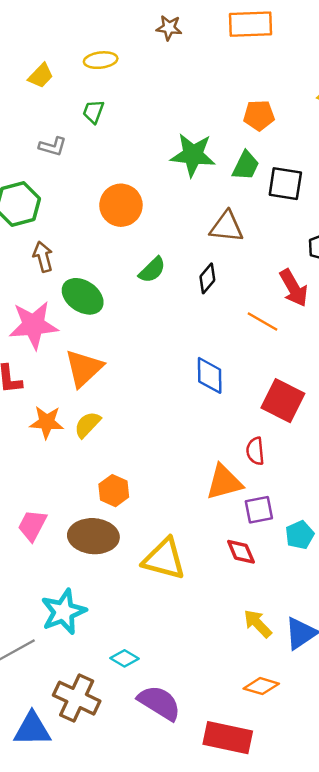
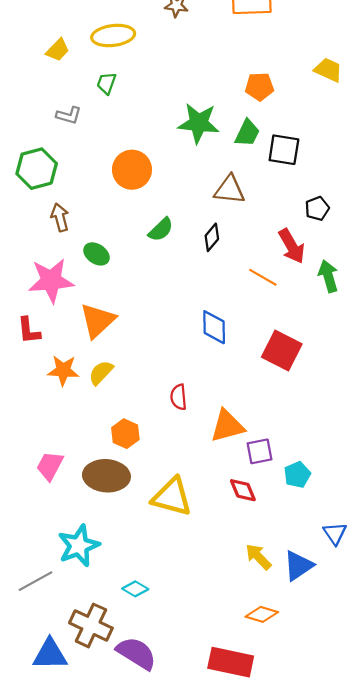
yellow ellipse: (101, 60) -> (113, 35), size x1.4
green ellipse: (83, 296) -> (96, 254), size x0.7
red semicircle: (255, 451) -> (179, 397), moved
purple semicircle: (159, 703) -> (136, 653), moved

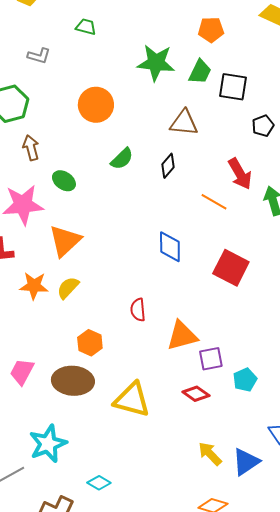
green trapezoid: (106, 83) -> (86, 27), moved, turned 85
black pentagon: (317, 209) -> (263, 126), moved
red diamond: (243, 490) -> (196, 394), turned -32

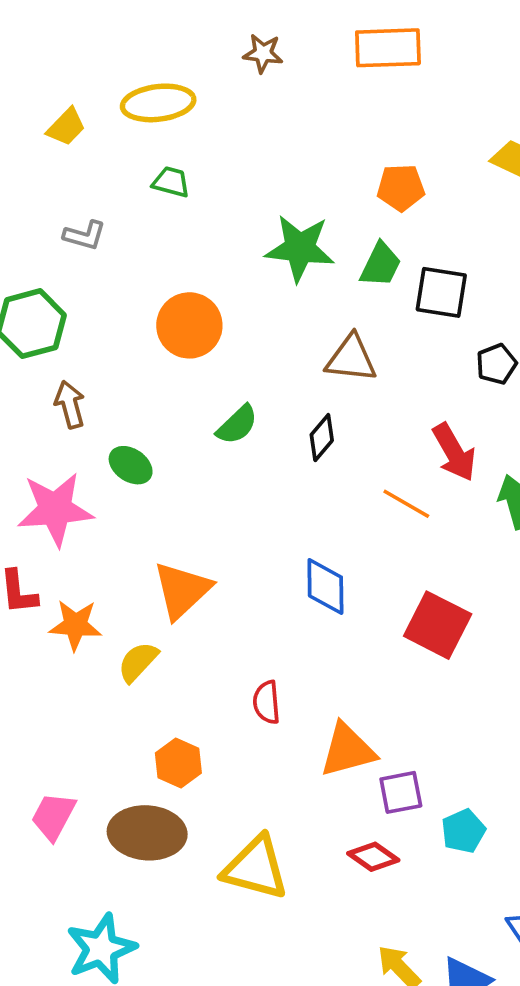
orange triangle: (65, 241) -> (182, 590), moved
orange star: (34, 286) -> (75, 625), moved

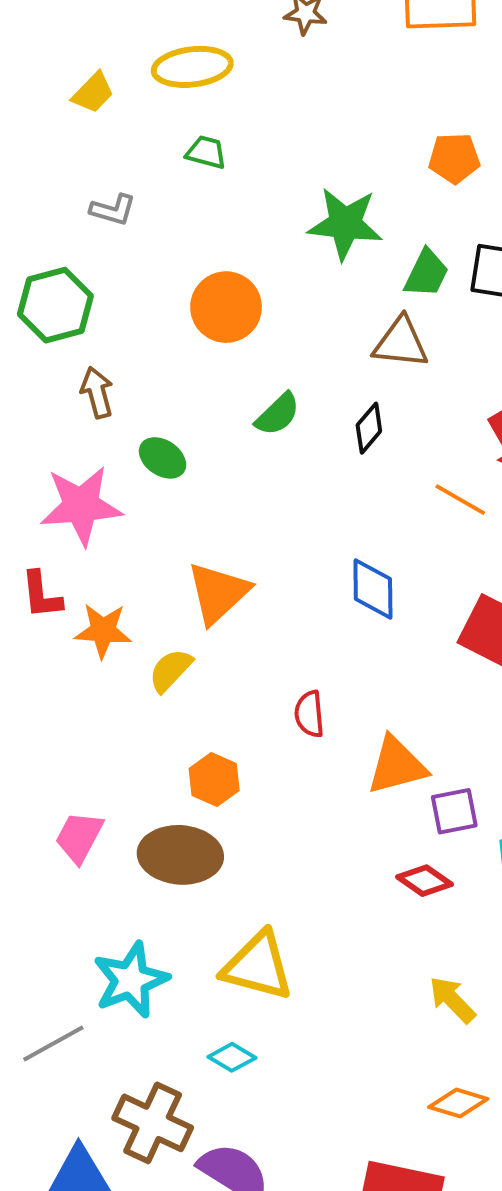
green trapezoid: (381, 265) -> (426, 273), moved
yellow triangle: (256, 868) -> (258, 966), moved

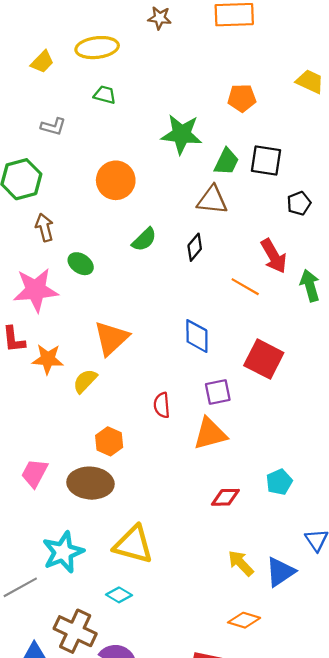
purple square: (454, 811) -> (218, 392), moved
red diamond: (425, 881) -> (225, 497), turned -36

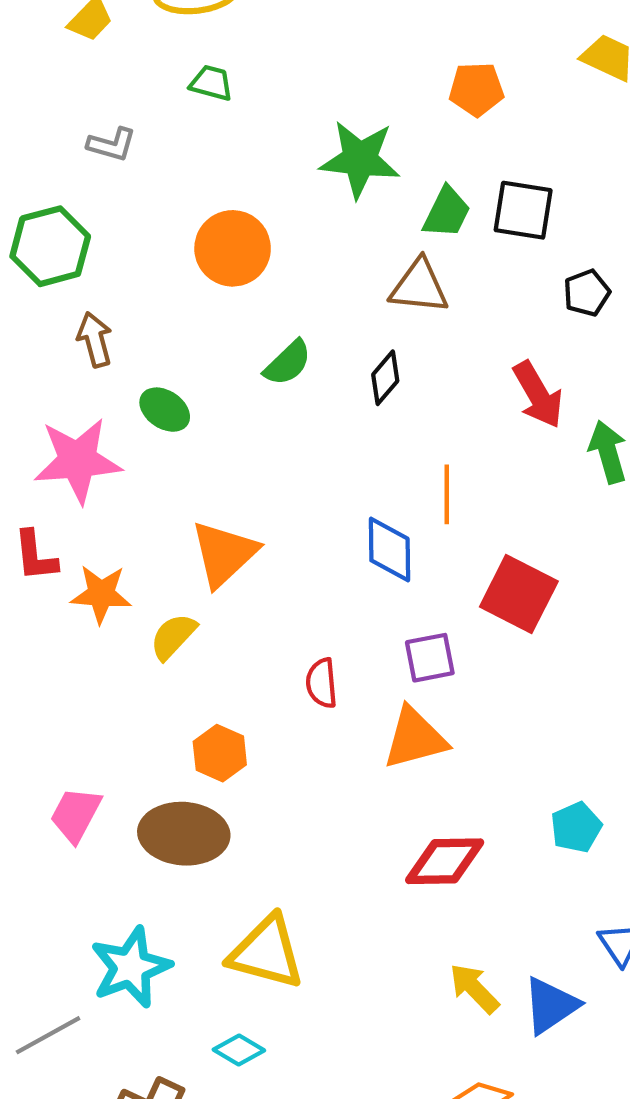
orange line: (245, 287) -> (447, 494), moved, turned 60
cyan pentagon: (279, 482) -> (576, 827), moved
red diamond: (225, 497) -> (445, 861), size x1.4

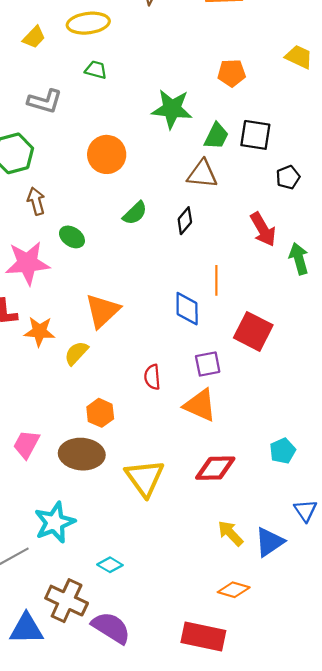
gray L-shape: (112, 144) -> (45, 101), size x1.4
orange triangle: (415, 738) -> (200, 405), turned 39
yellow triangle: (266, 952) -> (145, 478), moved, turned 39

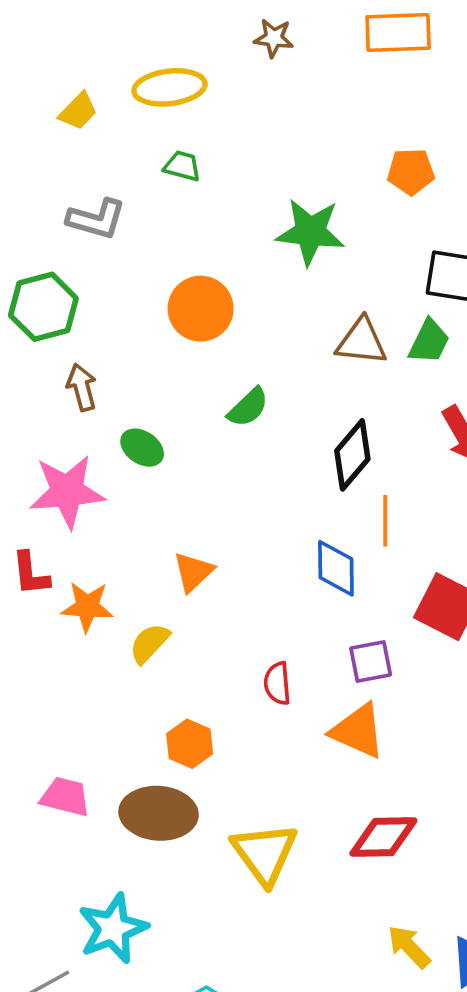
green trapezoid: (216, 136) -> (429, 342), moved
black diamond: (185, 221) -> (352, 455), moved, size x1.5
orange triangle: (102, 311) -> (193, 572), size x0.7
pink trapezoid: (26, 444) -> (65, 797), turned 76

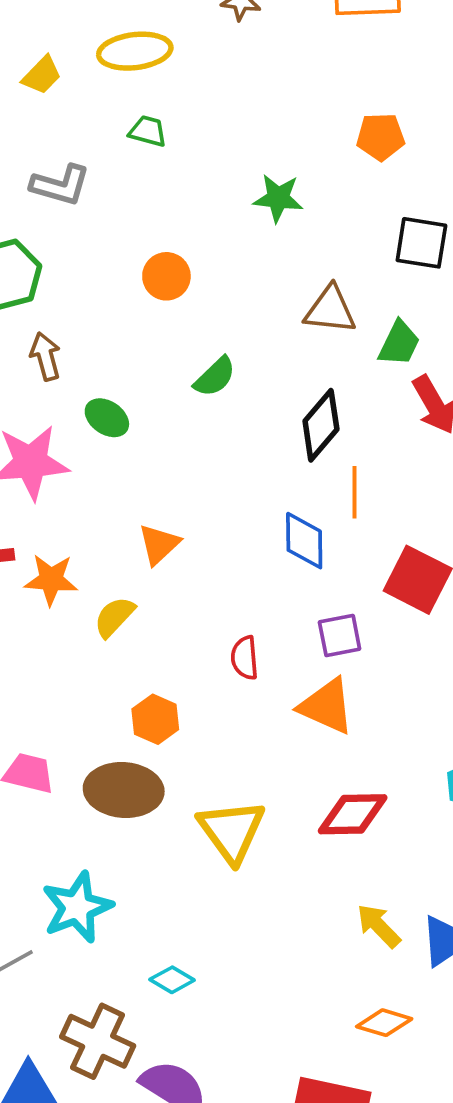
green star: (310, 232) -> (278, 198), size x0.7
orange circle: (201, 309) -> (166, 276), size x0.7
green trapezoid: (429, 342) -> (399, 343), moved

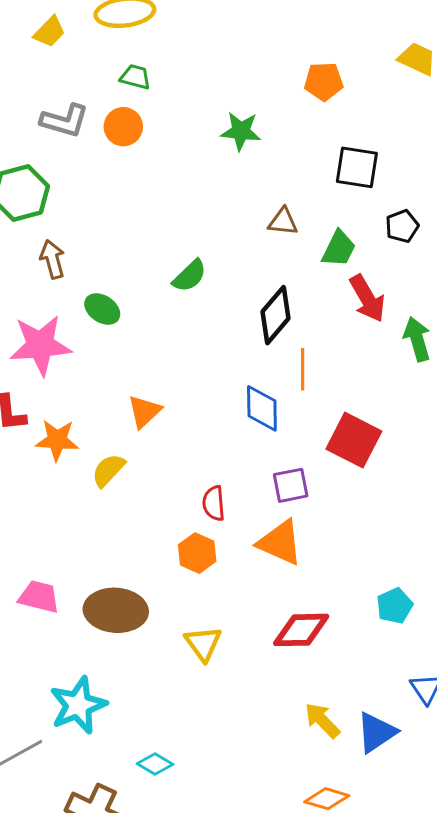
orange circle: (166, 276) -> (123, 127), moved
brown triangle: (330, 310) -> (283, 222), size x0.7
orange hexagon: (155, 719) -> (197, 553), moved
yellow triangle: (232, 831) -> (203, 643), size x0.7

